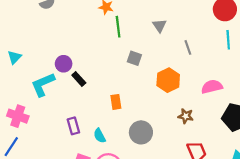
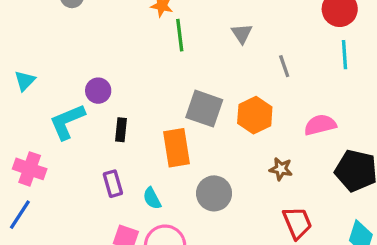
gray square: (134, 58) -> (204, 109), moved, size x1.6
black rectangle: (79, 79) -> (121, 130), moved, turned 48
orange rectangle: (116, 102) -> (176, 148), size x1.6

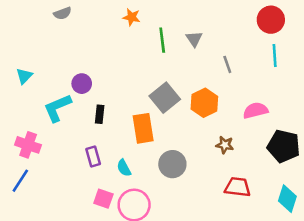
green line: (180, 35) -> (162, 40), moved
gray square: (204, 109) -> (165, 98), turned 32
red trapezoid: (297, 223) -> (238, 187), turned -60

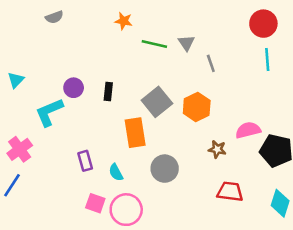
green line: (162, 40) -> (154, 44), turned -70
gray line: (227, 64) -> (211, 63), moved
pink semicircle: (255, 110) -> (248, 130), moved
black rectangle: (100, 114) -> (108, 92), moved
pink cross: (28, 145) -> (20, 149), turned 35

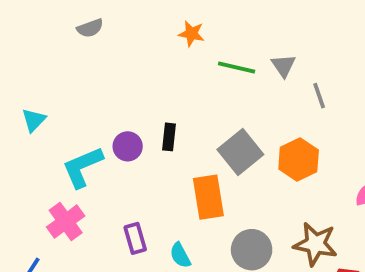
purple circle: (74, 88) -> (128, 146), moved
pink cross: (20, 149) -> (66, 221), moved
brown star: (217, 149) -> (315, 244), moved, size x1.6

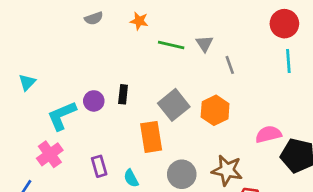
gray semicircle: (90, 28) -> (94, 18), moved

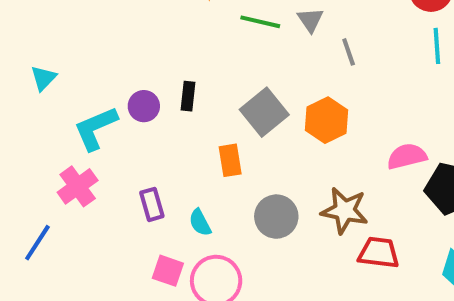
orange rectangle: (151, 137) -> (230, 160), size x0.7

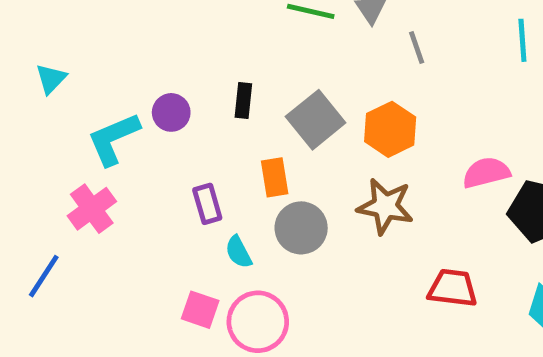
black rectangle: (188, 96) -> (243, 100), moved
purple rectangle: (152, 204) -> (207, 204), moved
brown star: (345, 211) -> (385, 206), moved
gray circle: (276, 217) -> (301, 228), moved

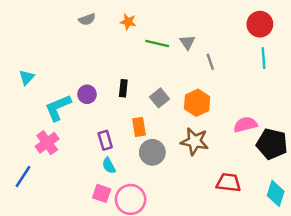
gray square: (316, 120) -> (160, 98), size x0.7
cyan semicircle: (239, 252) -> (109, 166), moved

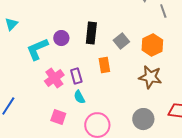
black rectangle: (123, 88) -> (91, 33), size x1.5
pink cross: (47, 143) -> (54, 78), moved
gray circle: (152, 152) -> (143, 119), moved
pink square: (102, 193) -> (58, 117), moved

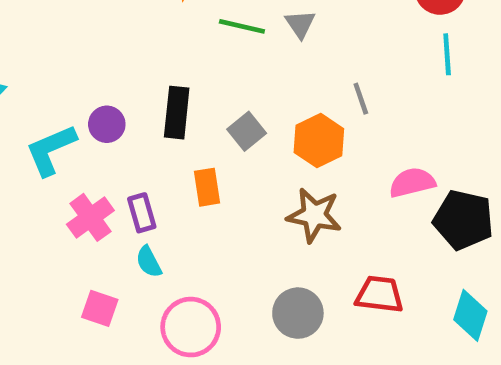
gray line: (163, 11) -> (361, 99), moved

